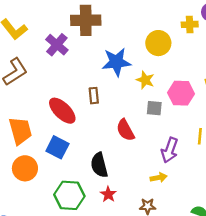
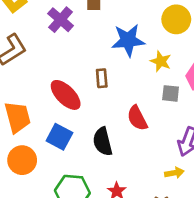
black semicircle: (99, 165) -> (103, 142), moved

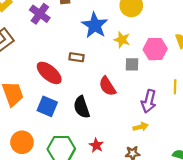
blue star: (128, 40) -> (95, 25), turned -30
brown rectangle: (102, 78) -> (77, 57), turned -72
orange circle: (22, 160) -> (22, 142), moved

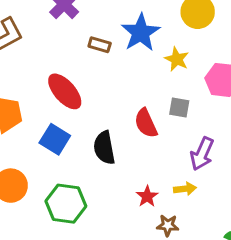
brown rectangle: (77, 57) -> (100, 45), moved
gray square: (132, 64) -> (179, 108), moved
red star: (96, 145) -> (147, 196), moved

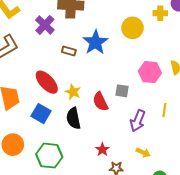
yellow star: (177, 59) -> (73, 92), moved
yellow arrow: (185, 189) -> (143, 152), moved, turned 32

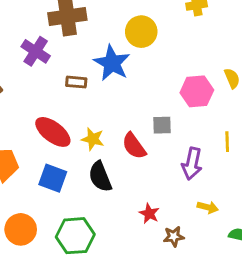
yellow circle: (132, 28) -> (141, 32), moved

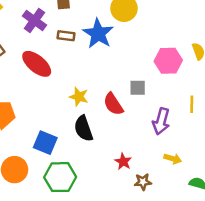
brown rectangle: (76, 82) -> (66, 36), moved
red ellipse: (53, 132) -> (37, 64), moved
blue square: (53, 178) -> (45, 143), moved

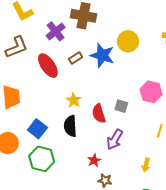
blue star: (98, 34) -> (102, 55), turned -30
brown rectangle: (66, 36) -> (76, 58), moved, turned -56
purple arrow: (161, 121) -> (115, 140), moved
yellow arrow: (173, 159) -> (146, 165), moved, turned 72

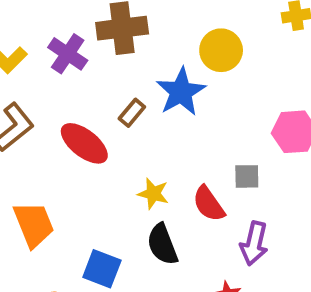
purple cross: (56, 31) -> (68, 54), moved
blue star: (102, 55) -> (181, 92), turned -30

